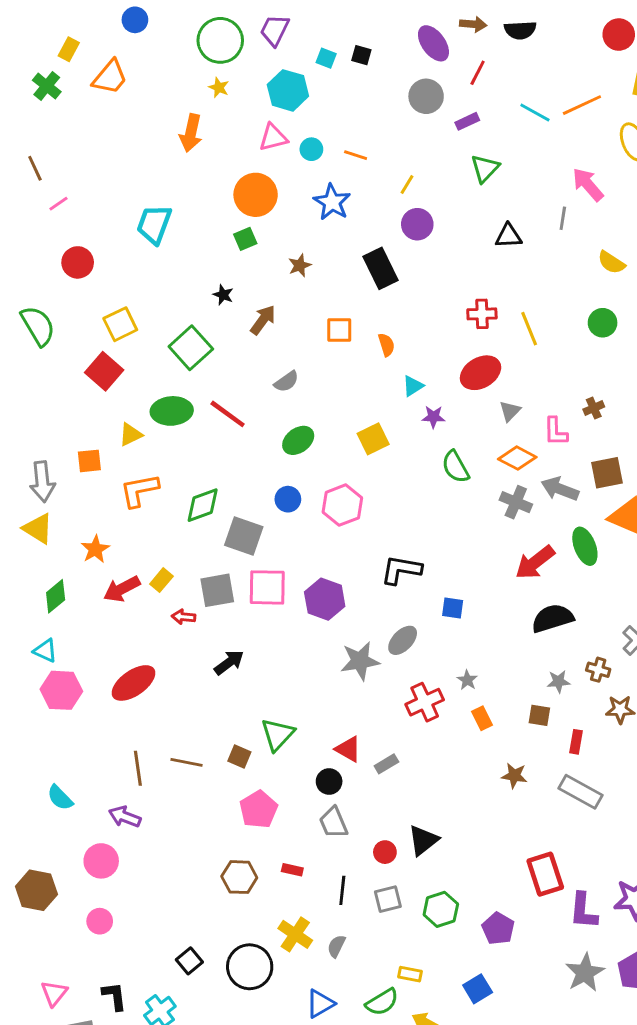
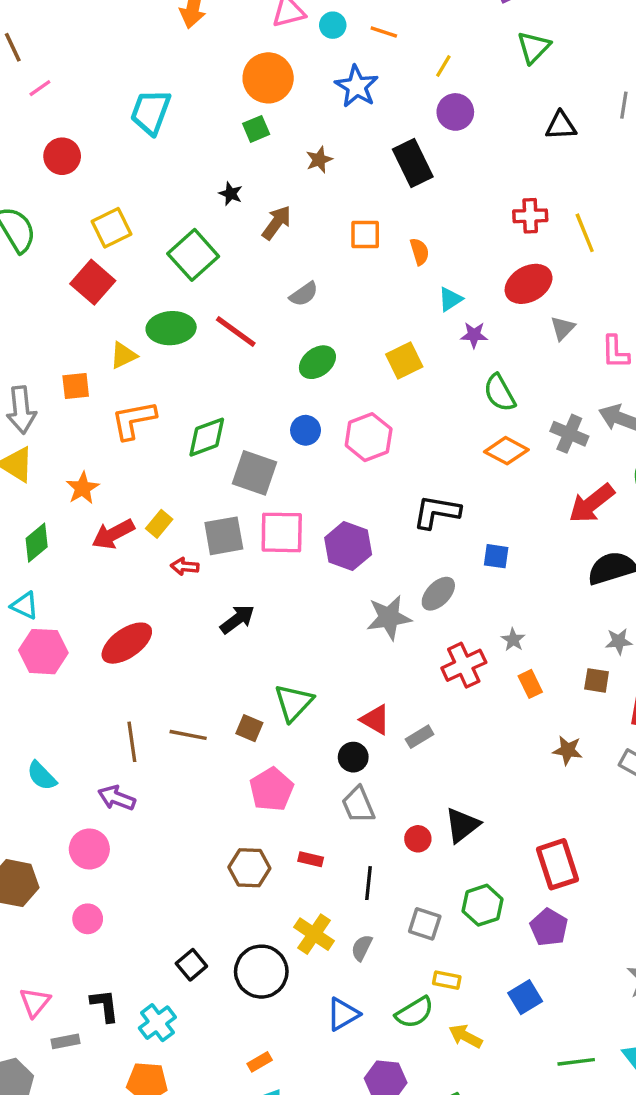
orange diamond: (517, 458) -> (506, 451), moved
red rectangle: (545, 874) -> (557, 864), moved
gray square: (388, 899) -> (425, 924), moved, turned 32

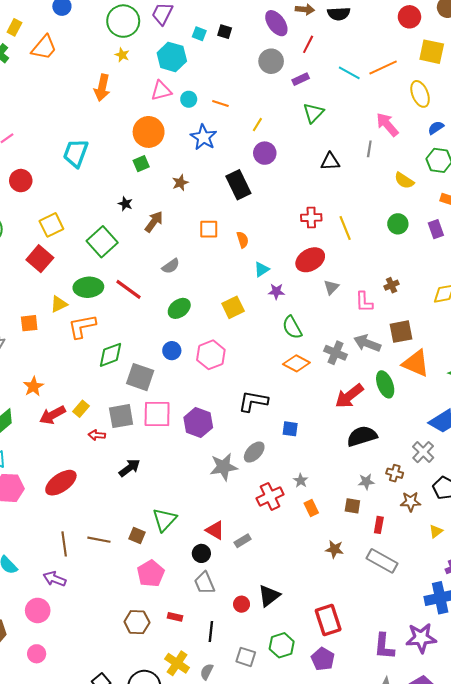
orange L-shape: (134, 420) -> (82, 326), moved

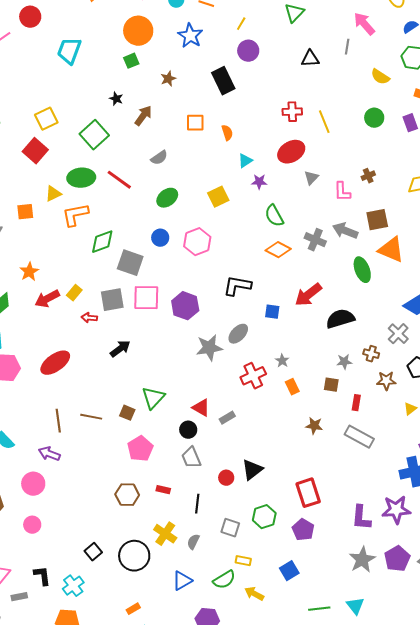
red circle: (21, 181) -> (30, 17), moved
red arrow: (349, 396) -> (308, 295), moved

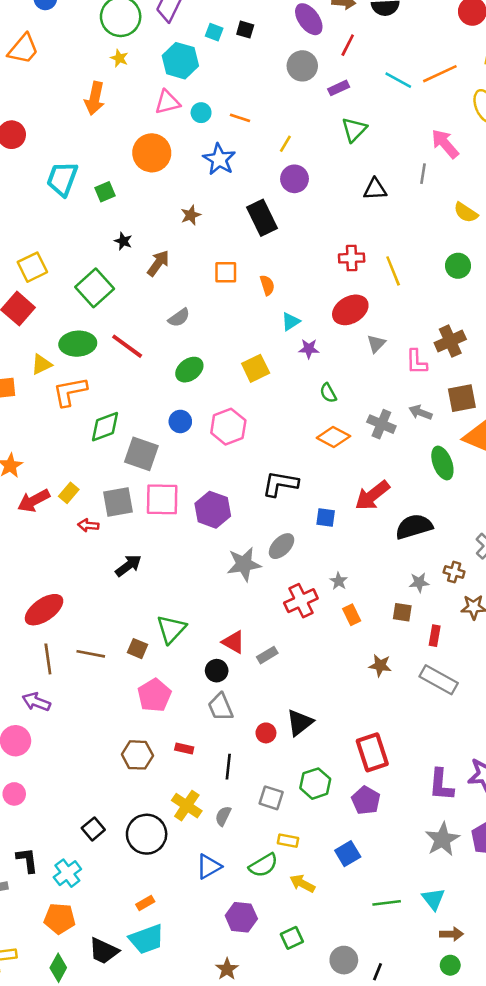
green square: (131, 61) -> (105, 192), moved
brown cross: (368, 176) -> (450, 341), size x1.6
green semicircle: (274, 216) -> (328, 393), size x0.7
gray arrow: (345, 231) -> (420, 412), size x0.7
red ellipse: (55, 363) -> (44, 610), moved

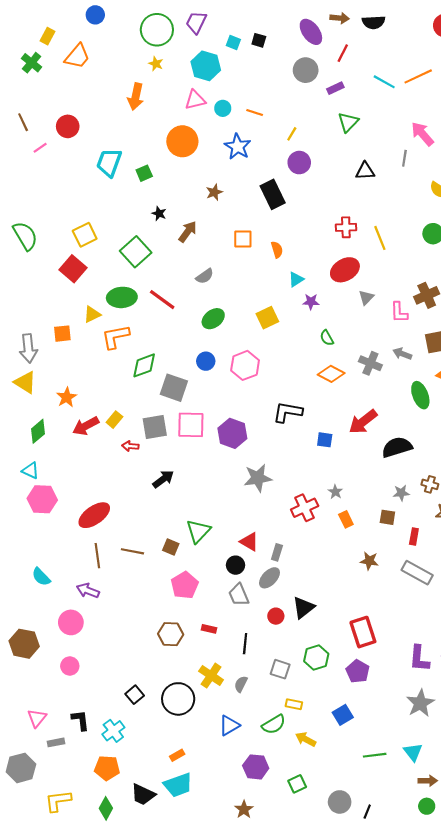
gray ellipse: (282, 546) -> (269, 578), moved
gray rectangle: (267, 655) -> (277, 552), turned -42

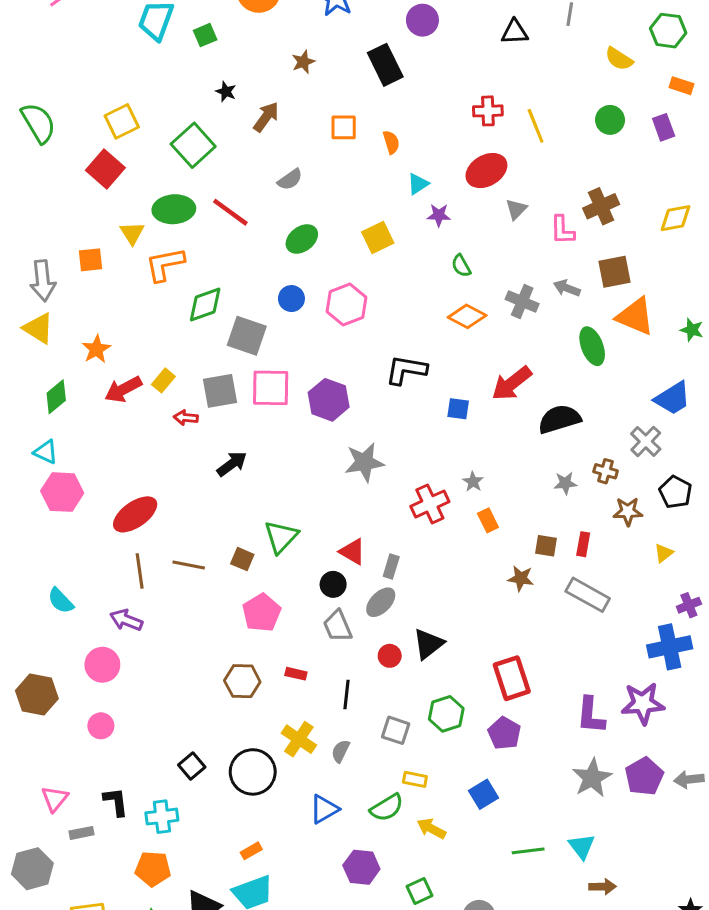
yellow triangle: (92, 314) -> (132, 233), turned -36
brown square: (387, 517) -> (546, 546), moved
cyan cross: (113, 731) -> (162, 817), turned 30

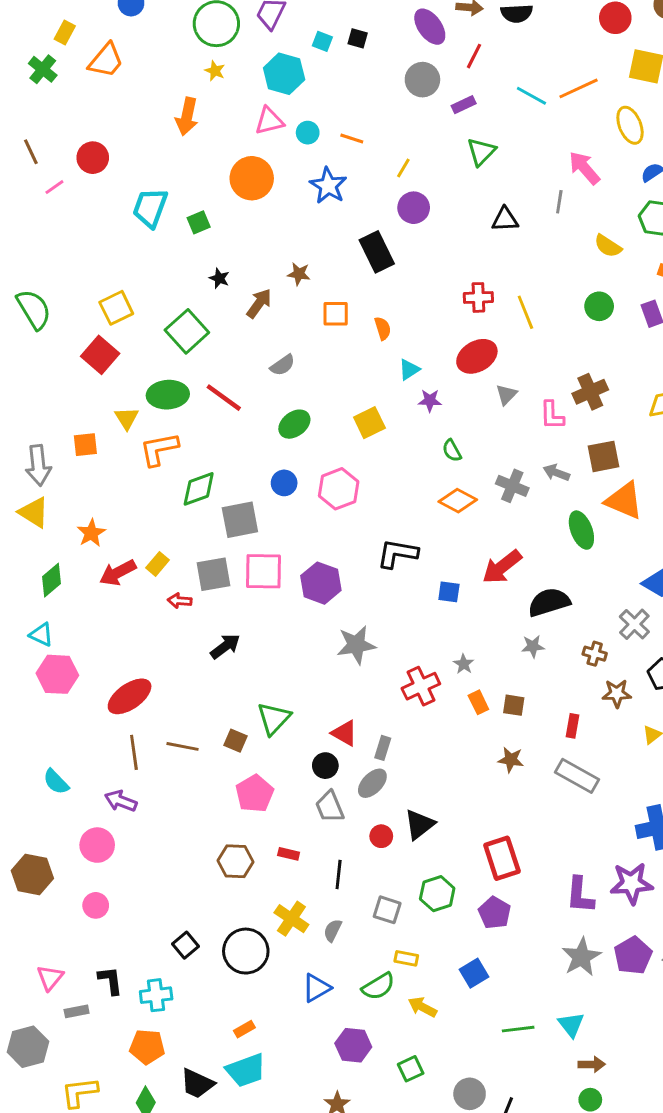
brown star: (303, 62) -> (299, 274), moved, turned 30
gray square: (247, 336) -> (240, 520), turned -30
gray star: (565, 483) -> (533, 646), moved
brown square: (546, 546) -> (514, 705), moved

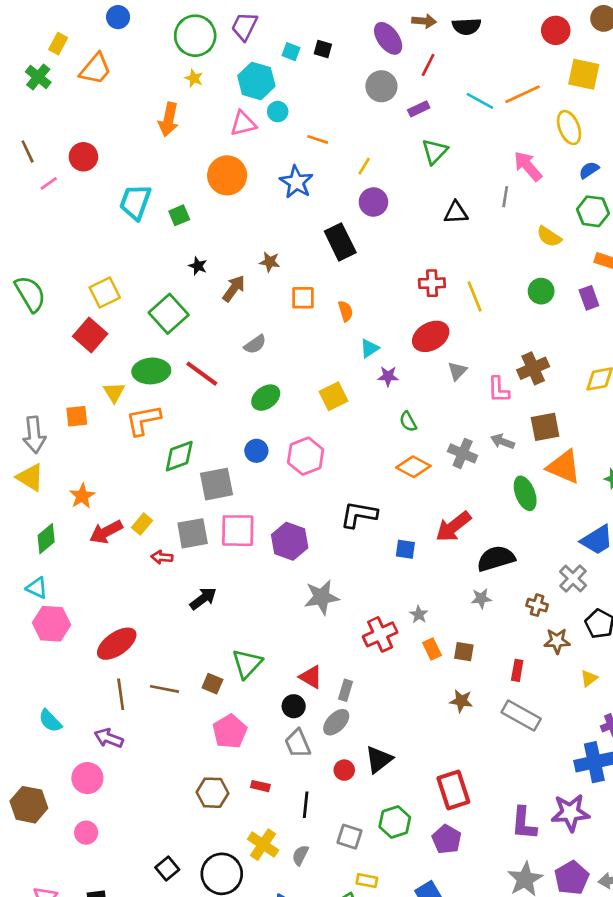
cyan circle: (308, 133) -> (278, 112), moved

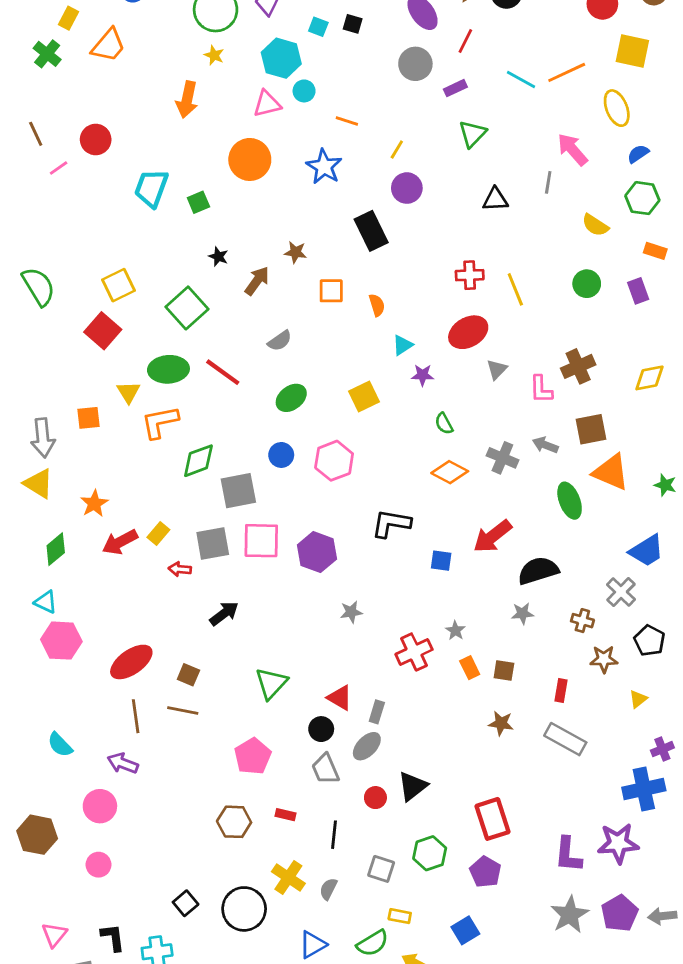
gray star: (322, 597) -> (351, 612), size x0.6
brown square: (212, 684) -> (188, 675), moved

